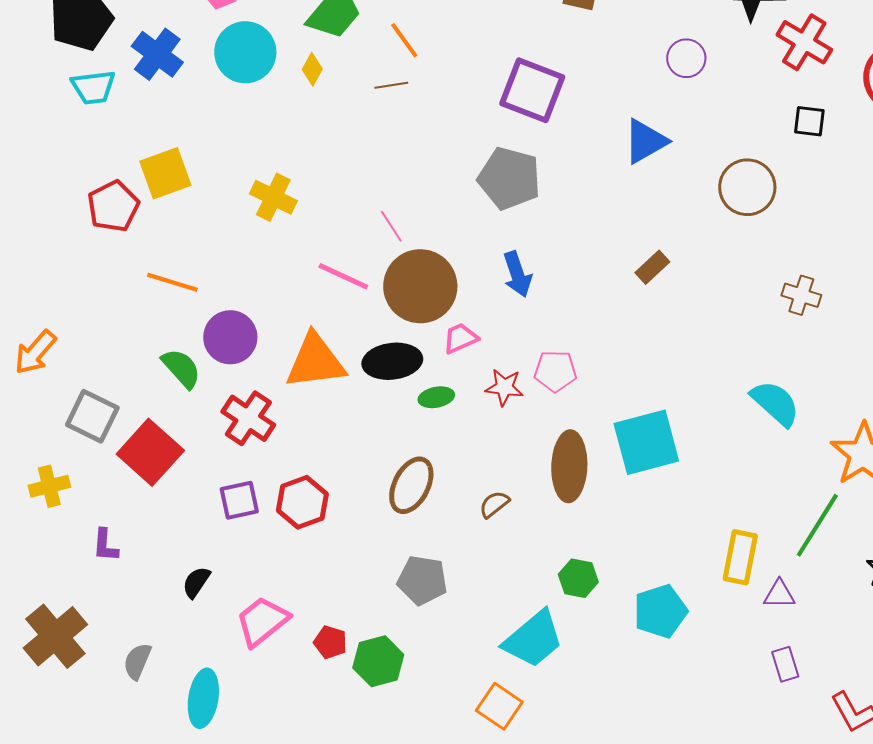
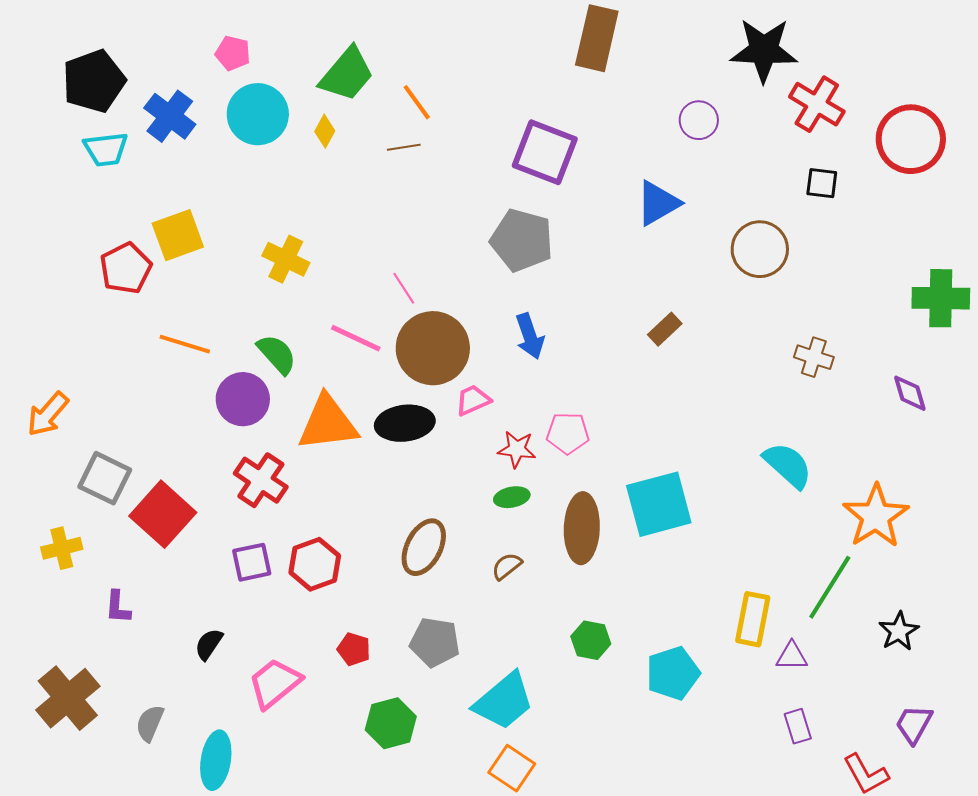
green semicircle: (181, 368) -> (277, 354), moved
green ellipse: (436, 397) -> (512, 497), moved
cyan trapezoid: (533, 639) -> (504, 701), moved
red pentagon: (330, 642) -> (354, 649), moved

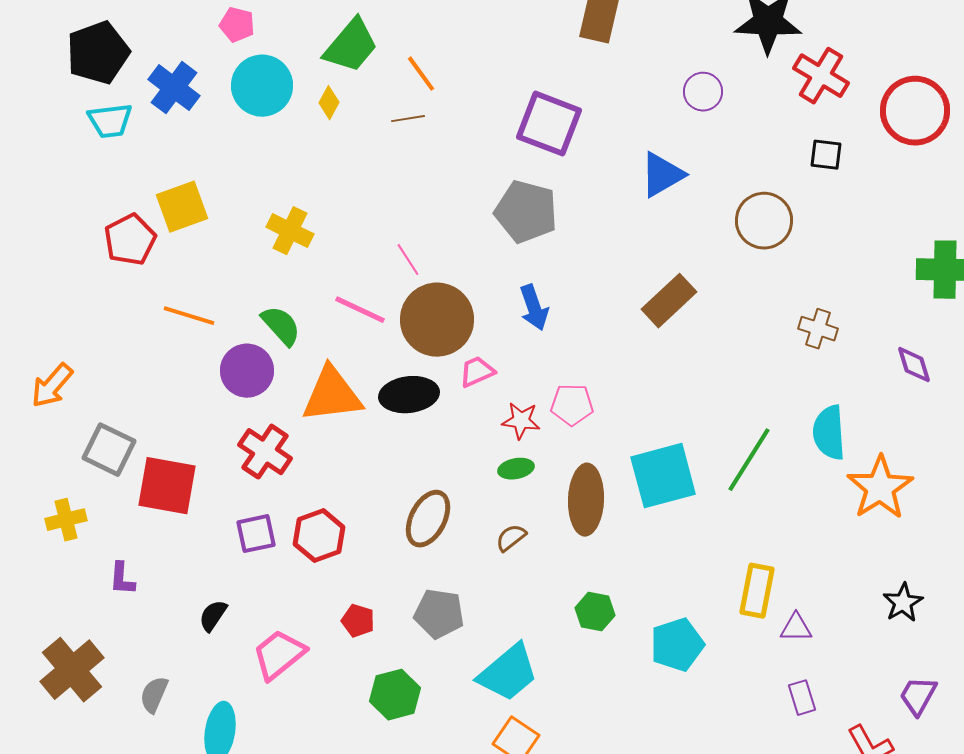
brown rectangle: (665, 329) -> (669, 301), size x1.6
cyan semicircle: (788, 465) -> (829, 433), moved, turned -136
red square: (163, 514) -> (167, 486), turned -32
green line: (830, 587) -> (749, 460), moved

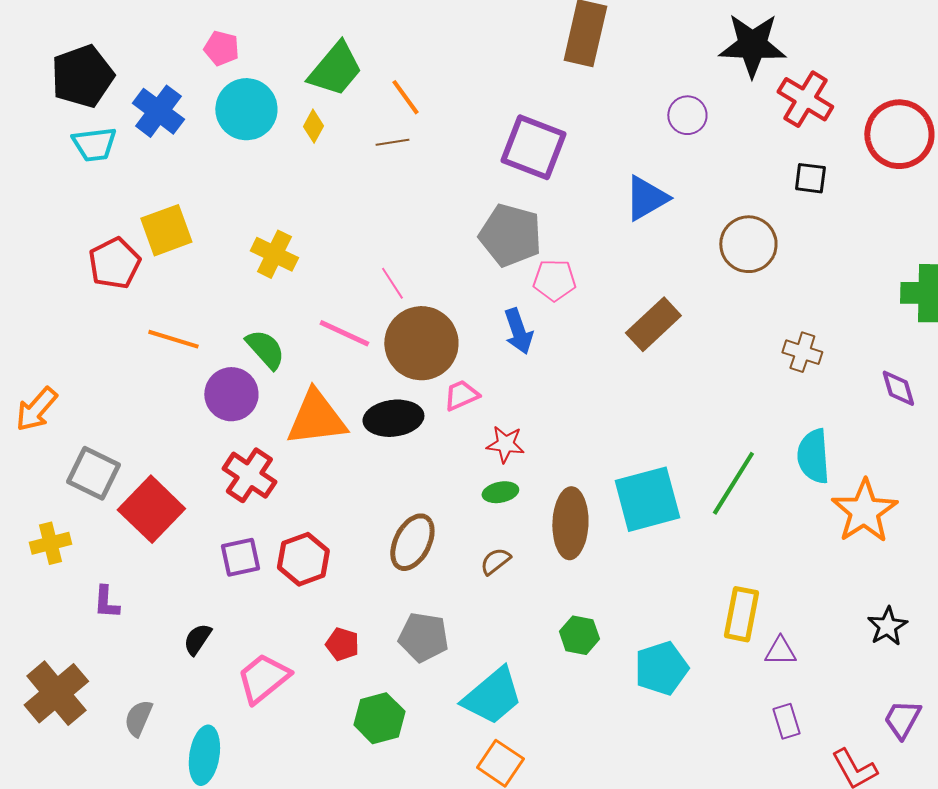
pink pentagon: (572, 405) -> (554, 280), moved
red square: (167, 486) -> (151, 509), turned 34

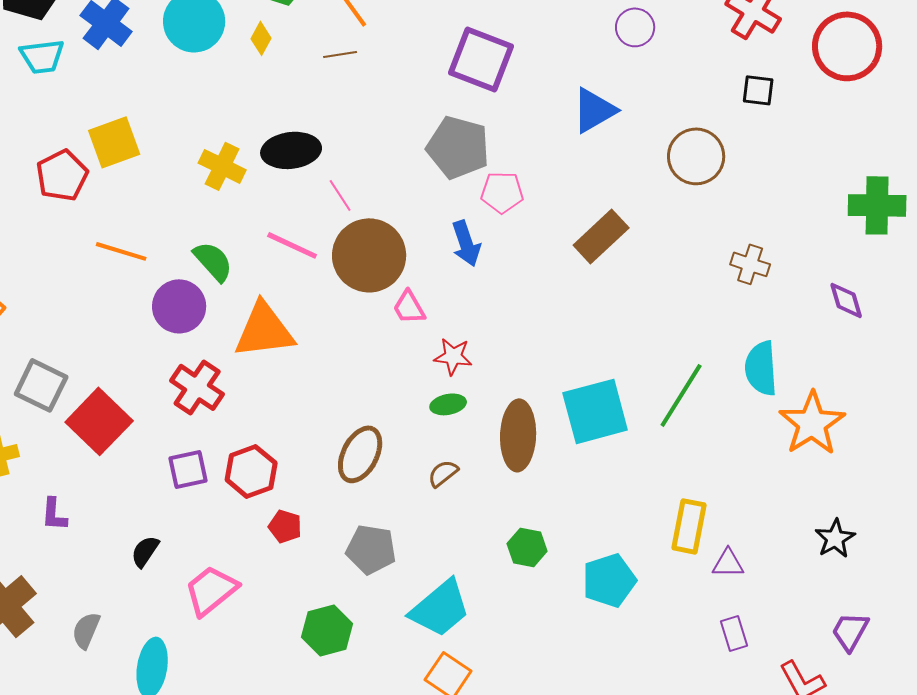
pink trapezoid: (461, 395) -> (409, 307), turned -96
black ellipse: (393, 418) -> (291, 150), moved
red pentagon: (342, 644) -> (285, 526), moved

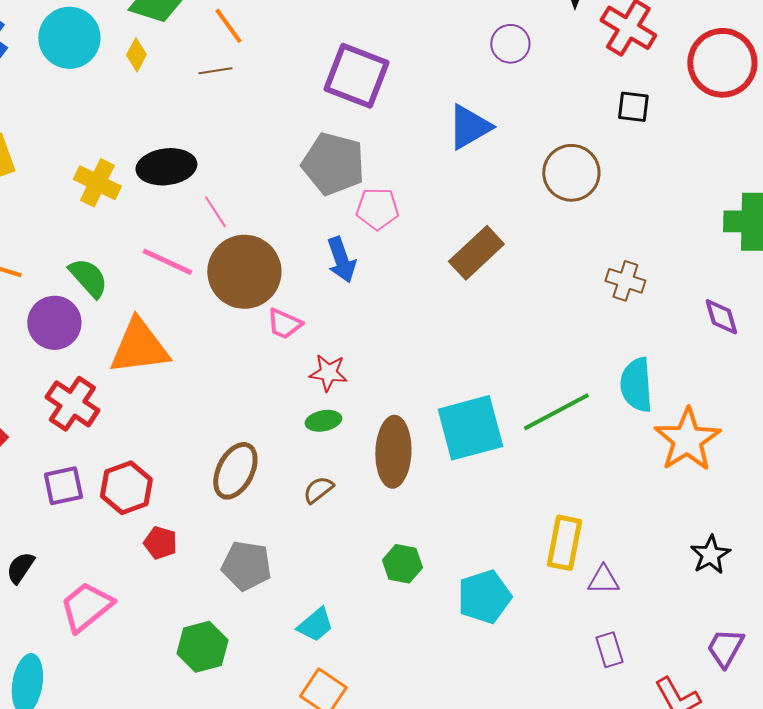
pink trapezoid: (409, 307) -> (284, 324), turned -36
green line: (681, 395) -> (556, 412), turned 30
cyan trapezoid: (440, 608) -> (315, 625), size x0.6

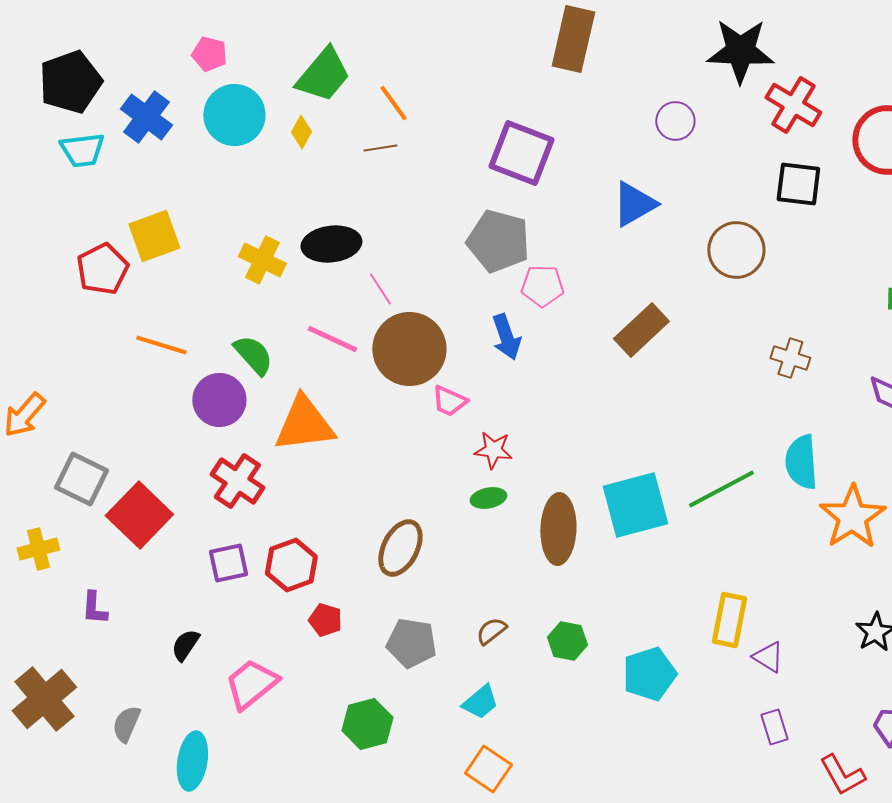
black square: (633, 107) -> (798, 184), size x1.4
brown semicircle: (318, 490) -> (491, 631), moved
purple triangle: (603, 580) -> (768, 657), turned 32

